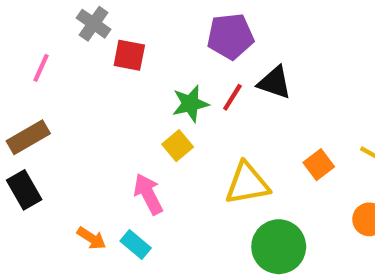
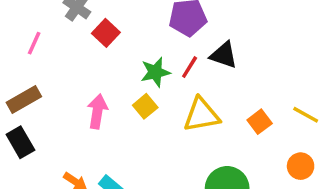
red square: (129, 55) -> (106, 33), turned 32
yellow triangle: (247, 184) -> (202, 115), moved
pink arrow: (148, 194) -> (97, 111), moved, turned 36

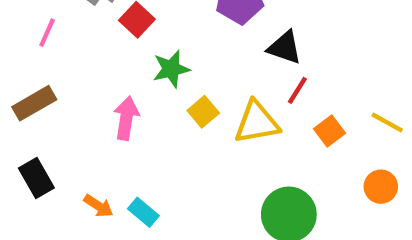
red line: (190, 67) -> (297, 90), moved
green star: (155, 72) -> (171, 69), moved
yellow square: (145, 106) -> (203, 112), moved
black rectangle: (20, 142) -> (36, 178), moved

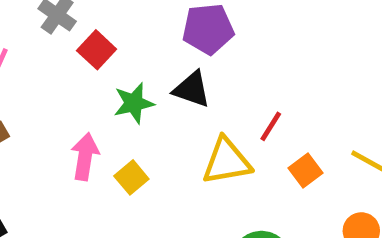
black triangle: (285, 48) -> (192, 89), moved
yellow square: (203, 112) -> (131, 177), moved

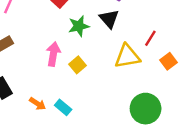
black triangle: (192, 89) -> (109, 19), turned 30

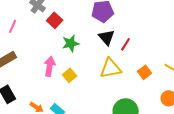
black triangle: (109, 19) -> (107, 37), moved
red line: (150, 38) -> (126, 44), moved

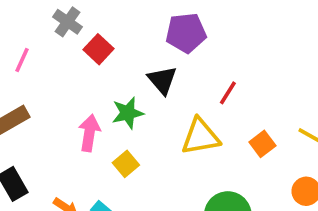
black triangle: (107, 37) -> (162, 80), moved
green star: (71, 43) -> (128, 113), moved
yellow square: (70, 75) -> (126, 164), moved

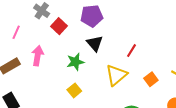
purple pentagon: (186, 33) -> (92, 16), moved
pink arrow: (89, 133) -> (38, 56), moved
yellow triangle: (201, 137) -> (116, 75), turned -30

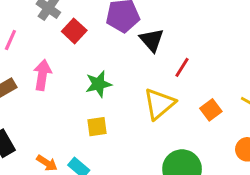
black triangle: (95, 43) -> (152, 40), moved
yellow square: (74, 90) -> (97, 127), turned 32

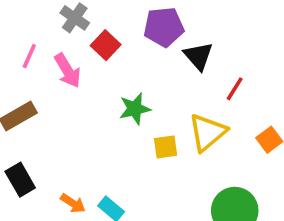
pink arrow: (42, 75) -> (67, 71), moved, turned 140
yellow square: (97, 127) -> (166, 147), moved

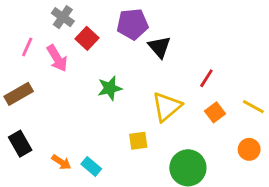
red line: (235, 89) -> (206, 78), moved
yellow square: (166, 147) -> (138, 141), moved

